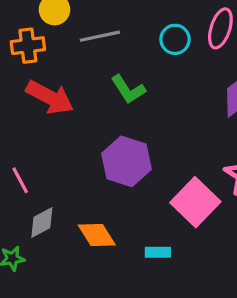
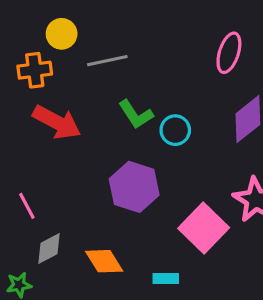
cyan circle: (175, 39) -> (175, 130), moved

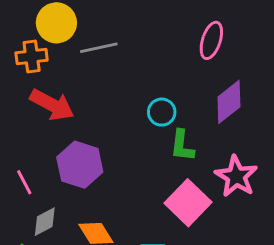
yellow circle: (62, 34) -> (56, 23), size x1.4
green L-shape: (136, 114) -> (182, 146), moved, turned 40
purple hexagon: (134, 187) -> (80, 165), moved

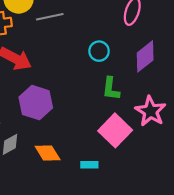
cyan circle: (162, 112) -> (99, 51), moved

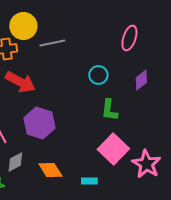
purple diamond: (145, 56) -> (141, 80), size x0.7
pink star: (150, 111) -> (146, 164), moved

